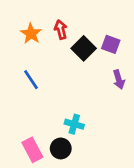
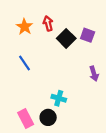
purple arrow: (119, 80) -> (94, 74), moved

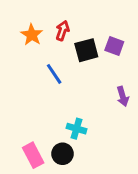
red arrow: (48, 23) -> (63, 31), turned 32
black square: (66, 38) -> (86, 50), turned 30
blue line: (25, 63) -> (54, 74), moved

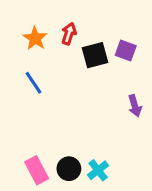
blue line: (54, 74) -> (34, 83), moved
cyan cross: (77, 129) -> (98, 170), moved, turned 36

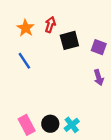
purple square: (126, 51) -> (99, 47), moved

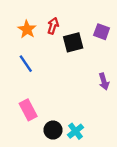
purple square: (99, 47) -> (102, 32), moved
pink rectangle: (27, 125) -> (28, 110), moved

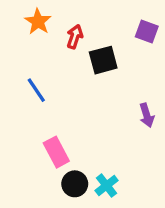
orange star: (27, 29) -> (38, 22), moved
purple square: (102, 32) -> (147, 32), moved
pink rectangle: (28, 110) -> (56, 152), moved

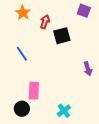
purple square: (147, 32) -> (84, 11), moved
pink rectangle: (56, 152) -> (34, 91), turned 30
black circle: (75, 184) -> (22, 109), moved

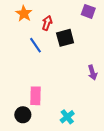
blue line: (22, 54) -> (36, 45), moved

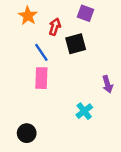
purple square: (88, 11) -> (85, 13), moved
pink rectangle: (36, 96) -> (41, 78), moved
cyan cross: (67, 117) -> (84, 111), moved

